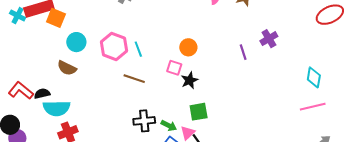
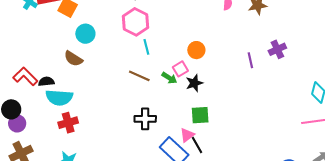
pink hexagon: (114, 46) -> (136, 22), moved
pink square: (174, 68) -> (180, 69), turned 35
green arrow: (169, 126) -> (169, 78), moved

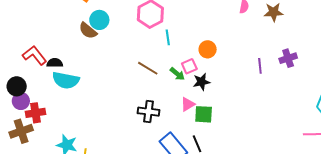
cyan line: (146, 47) -> (168, 37), moved
brown semicircle: (73, 59) -> (88, 31), moved
red cross: (68, 123) -> (36, 113), moved
pink triangle: (187, 135) -> (188, 104), moved

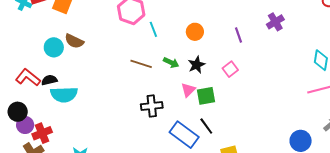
cyan circle: (99, 20) -> (54, 47), moved
pink square: (189, 66) -> (230, 69), moved
purple line: (260, 66) -> (239, 35), moved

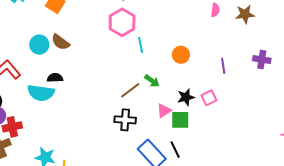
purple cross: (275, 22) -> (262, 60), turned 30
brown line: (141, 64) -> (130, 90), moved, turned -65
black star: (197, 65) -> (186, 97), moved
black semicircle: (49, 80) -> (55, 78), moved

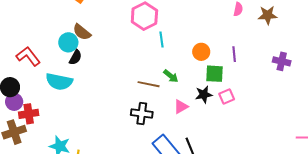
cyan circle: (39, 45) -> (68, 42), moved
purple line: (223, 66) -> (234, 54), moved
black semicircle: (55, 78) -> (75, 57), moved, turned 119
brown line: (130, 90) -> (149, 84), turned 45
green square: (180, 120) -> (214, 74), moved

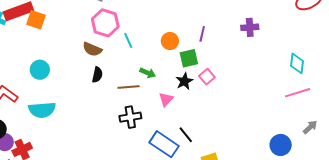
brown semicircle: (82, 32) -> (92, 49), moved
purple line: (234, 54) -> (202, 34), turned 35
black semicircle: (75, 57) -> (97, 75), moved

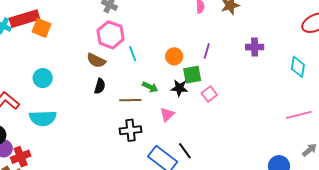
cyan diamond: (297, 63) -> (298, 67), moved
black star: (184, 81) -> (179, 88), moved, turned 30

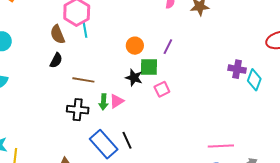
purple cross: (255, 47) -> (237, 69), moved
cyan line: (133, 54) -> (85, 30), moved
brown semicircle: (96, 60) -> (58, 34), turned 30
green arrow: (150, 87) -> (103, 102), moved, turned 56
pink line: (299, 115) -> (221, 146), moved

